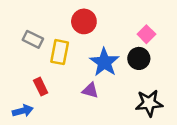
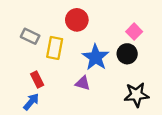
blue arrow: (23, 111) -> (31, 102), moved, turned -36

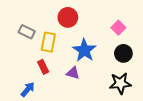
black circle: (127, 54) -> (123, 53), moved
red rectangle: (37, 80) -> (43, 67), moved

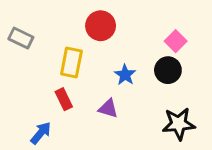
gray rectangle: (27, 32) -> (21, 38), moved
blue star: (84, 50) -> (125, 75), size x0.6
black circle: (123, 53) -> (168, 70), moved

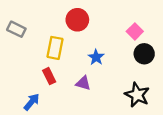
black circle: (168, 70) -> (144, 54), moved
black star: (179, 124) -> (137, 95), turned 30

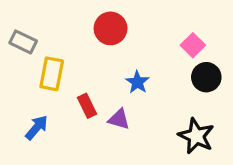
yellow rectangle: (55, 48) -> (52, 74), moved
red rectangle: (49, 76) -> (87, 106), moved
blue arrow: (32, 102) -> (37, 128), moved

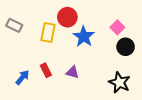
yellow rectangle: (52, 74) -> (48, 32), moved
blue star: (137, 82) -> (84, 37), moved, size x1.5
red rectangle: (87, 106) -> (46, 70), moved

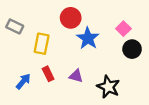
yellow rectangle: (48, 32) -> (42, 44), moved
black star: (119, 82) -> (108, 87), moved

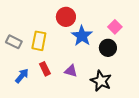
gray rectangle: (15, 26) -> (14, 42), moved
black circle: (132, 49) -> (108, 48), moved

